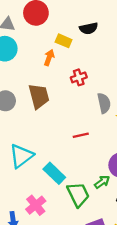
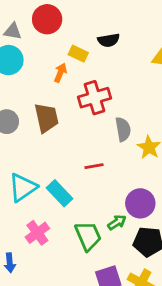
red cross: (79, 77) -> (94, 98), size x1.6
cyan rectangle: (54, 173) -> (60, 193), moved
pink cross: (36, 205) -> (37, 233), moved

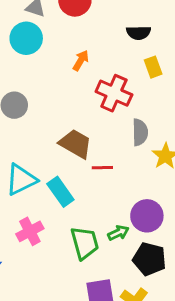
yellow rectangle: (78, 54) -> (153, 67), moved, turned 36
red cross: (94, 98) -> (114, 93), turned 32
brown trapezoid: (46, 118) -> (76, 144), moved, turned -56

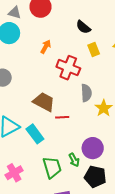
black semicircle: (139, 33) -> (83, 27), turned 42
pink cross: (30, 231) -> (14, 173), moved
green arrow: (118, 233) -> (74, 160), turned 88

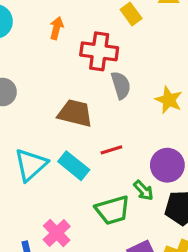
gray semicircle: (86, 93) -> (121, 85), moved
red line: (62, 117) -> (111, 150), moved
green trapezoid: (52, 167) -> (113, 210), turned 105

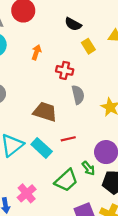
red cross: (99, 51) -> (65, 70), size x0.7
green trapezoid: (113, 210) -> (66, 180), turned -30

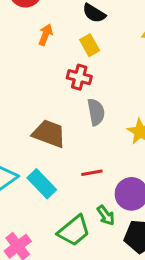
yellow rectangle: (88, 46) -> (90, 45), moved
orange arrow: (36, 52) -> (46, 35), moved
red line: (68, 139) -> (92, 173), moved

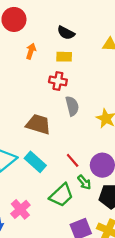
yellow rectangle: (90, 45) -> (64, 57), turned -56
red line: (92, 173) -> (73, 160), moved, turned 63

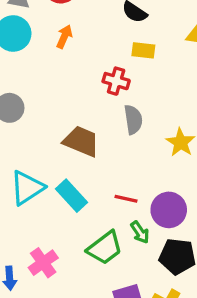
orange arrow: (31, 51) -> (64, 37), moved
yellow rectangle: (64, 57) -> (143, 50), moved
red line: (73, 160) -> (126, 199), turned -42

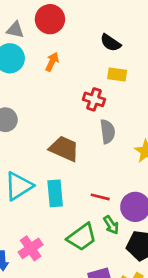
cyan rectangle: (71, 196) -> (55, 193), turned 36

